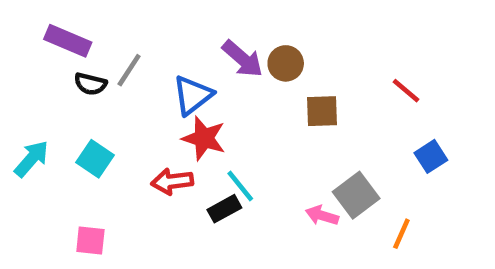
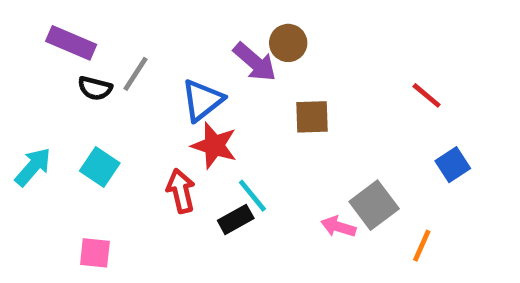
brown circle: (286, 63) -> (288, 43), moved
brown square: (322, 111) -> (312, 117), moved
red arrow: (172, 181) -> (181, 191), turned 84

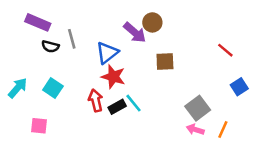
gray line: (136, 74) -> (72, 39), turned -48
black rectangle: (236, 219) -> (117, 107), moved
pink arrow: (338, 227) -> (195, 130), moved
pink square: (95, 253) -> (39, 126), moved

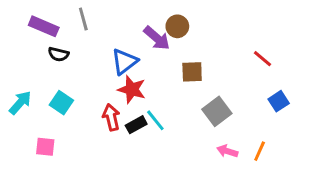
gray line: (72, 39) -> (83, 19), moved
gray square: (198, 108) -> (217, 111), moved

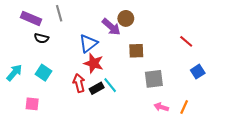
gray square: (217, 111) -> (154, 79), turned 30

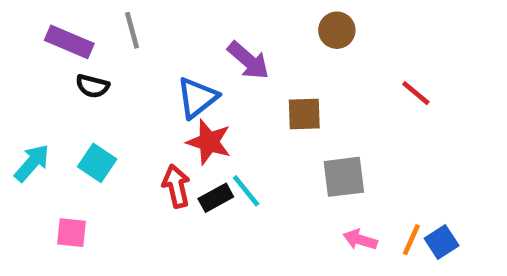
brown circle: (126, 18) -> (337, 30), moved
blue square: (198, 72) -> (442, 242), moved

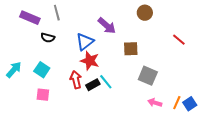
black semicircle: (92, 86) -> (48, 38), moved
gray square: (344, 177) -> (148, 76), turned 30
pink square: (72, 233) -> (43, 95), moved

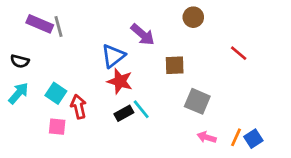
gray line: (57, 13) -> (58, 27), moved
black semicircle: (48, 38) -> (20, 61), moved
red arrow: (76, 80) -> (79, 107), moved

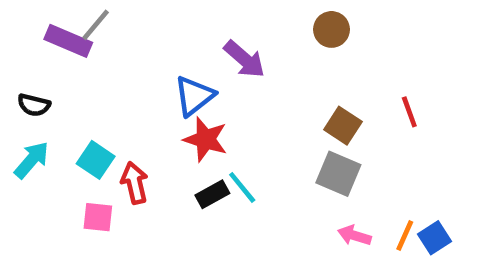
gray line: (58, 27) -> (96, 25), moved, turned 55
red line: (239, 53) -> (409, 112), moved, turned 30
brown square: (175, 65) -> (343, 126), moved, turned 35

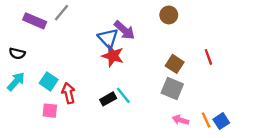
gray line: (96, 25) -> (61, 13), moved
blue triangle: (194, 96) -> (108, 38), moved, turned -35
red star: (206, 139) -> (113, 56), moved
orange line: (405, 236) -> (206, 120), turned -49

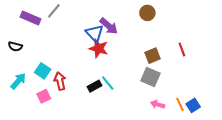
brown square: (175, 64) -> (152, 56), turned 35
cyan arrow: (16, 81) -> (18, 81), moved
pink square: (50, 111) -> (44, 96), turned -32

